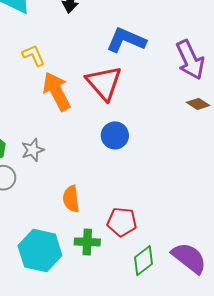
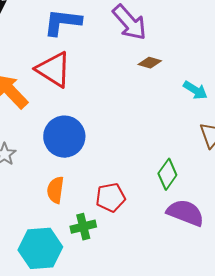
blue circle: (115, 135) -> (64, 137), moved, size x1.5
orange semicircle: (71, 199) -> (55, 190), turned 32
green diamond: (143, 261) -> (167, 174), moved

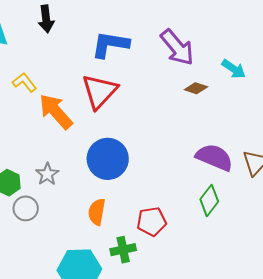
red triangle: (53, 69) -> (99, 91), turned 39
cyan arrow: (195, 90) -> (234, 69), moved
purple semicircle: (185, 213) -> (214, 157), moved

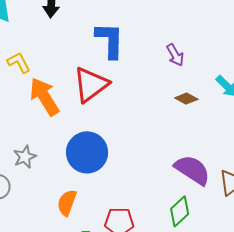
blue L-shape: (110, 44) -> (110, 40), turned 72
purple arrow: (177, 47) -> (175, 55), size x0.6

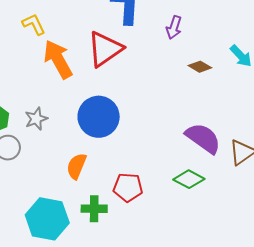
purple arrow: (175, 55) -> (174, 27), moved, turned 45
green diamond: (180, 211) -> (189, 179), turned 68

